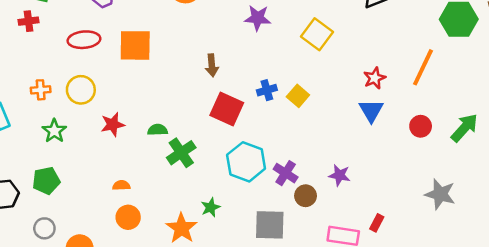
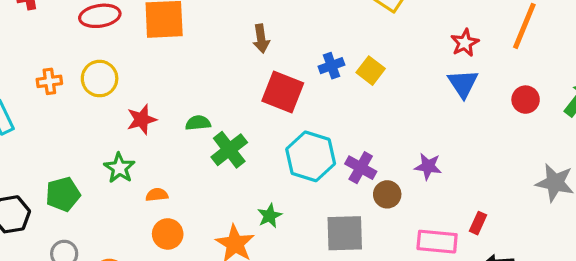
green star: (54, 131) -> (119, 168), moved

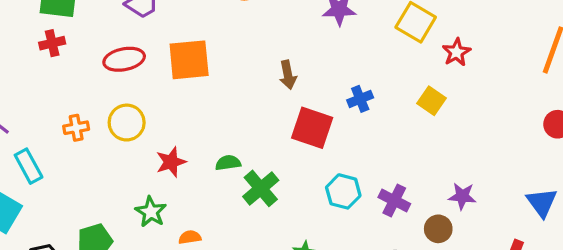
red star: (465, 43) -> (456, 52), moved
yellow square: (371, 71) -> (432, 101), moved
blue triangle: (463, 84) -> (542, 202), moved
cyan hexagon: (311, 156) -> (343, 191), size x0.7
brown circle: (387, 194) -> (438, 229), moved

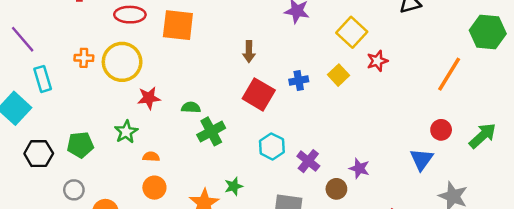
yellow square: (432, 101) -> (338, 75), moved
yellow circle: (127, 123) -> (122, 62), size x1.4
blue triangle: (542, 202) -> (422, 159), moved

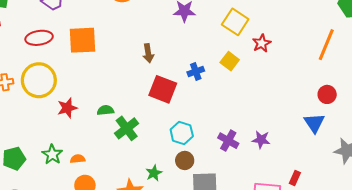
green star: (126, 132) -> (52, 154), moved
purple cross: (308, 161) -> (228, 141), moved
brown circle: (336, 189) -> (185, 160), moved

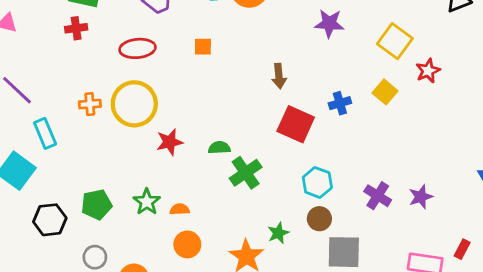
orange square: (83, 40) -> (203, 47), moved, size x0.5
purple star: (261, 140) -> (421, 197), turned -30

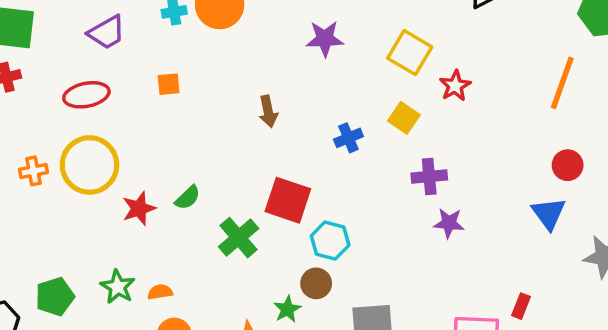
red square: (296, 124) -> (288, 200), moved
green semicircle: (219, 148) -> (188, 198), moved, turned 145
purple cross: (378, 196) -> (429, 176), moved, turned -32
purple star: (421, 197) -> (449, 223), moved, turned 30
brown circle: (319, 219) -> (316, 283), moved

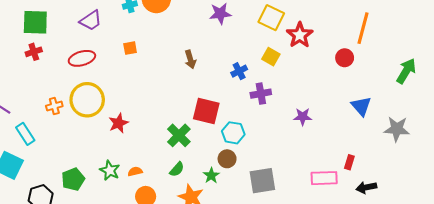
red star: (455, 86) -> (300, 35), size x1.4
red circle: (568, 165) -> (345, 58), moved
purple cross: (429, 176) -> (261, 94), moved
green semicircle: (188, 198) -> (177, 169), moved

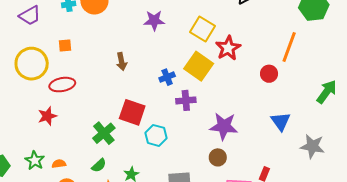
yellow square: (271, 57) -> (199, 66), size x1.6
red ellipse: (82, 58) -> (62, 85), moved
yellow circle: (87, 100) -> (32, 64), moved
purple star: (303, 117) -> (224, 126), size x1.6
brown circle: (227, 159) -> (218, 157), moved

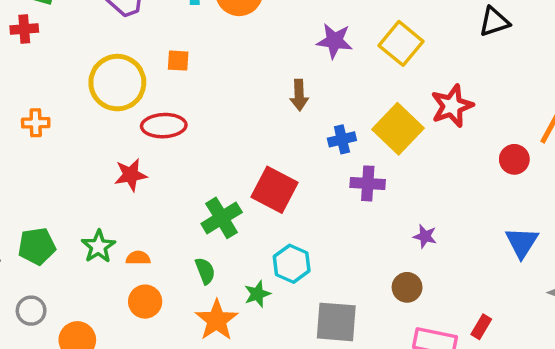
yellow square: (202, 29) -> (401, 43), moved
brown arrow: (122, 62) -> (299, 95), moved
purple star: (224, 126) -> (425, 236), size x0.5
cyan hexagon: (156, 135) -> (292, 264), moved
green semicircle: (99, 165) -> (205, 271), turned -77

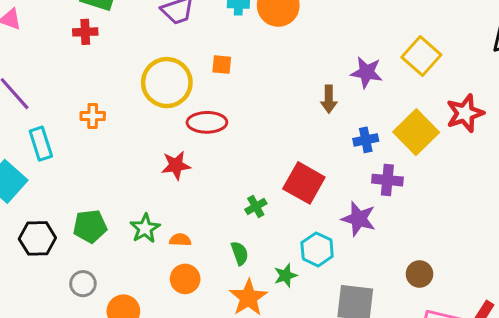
purple star: (335, 41) -> (367, 72), moved
green cross: (222, 218) -> (256, 207), size x0.6
purple star: (425, 236) -> (359, 219), moved, size x1.6

